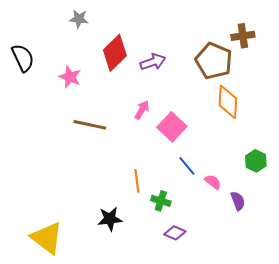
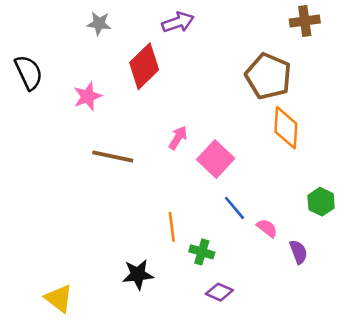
brown cross: (243, 36) -> (305, 21), moved
purple arrow: (153, 62) -> (178, 22), moved
pink star: (70, 77) -> (88, 96), turned 30
yellow triangle: (47, 238) -> (59, 298), size x0.7

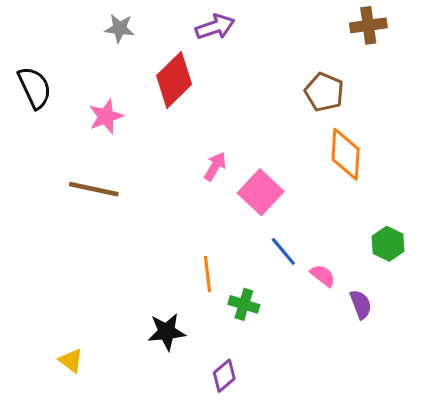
brown pentagon: (268, 76) -> (324, 92), size x0.7
brown line: (113, 157) -> (94, 189), moved
purple diamond: (219, 292) -> (224, 376), moved, turned -64
yellow triangle: (59, 298) -> (71, 361), size x0.7

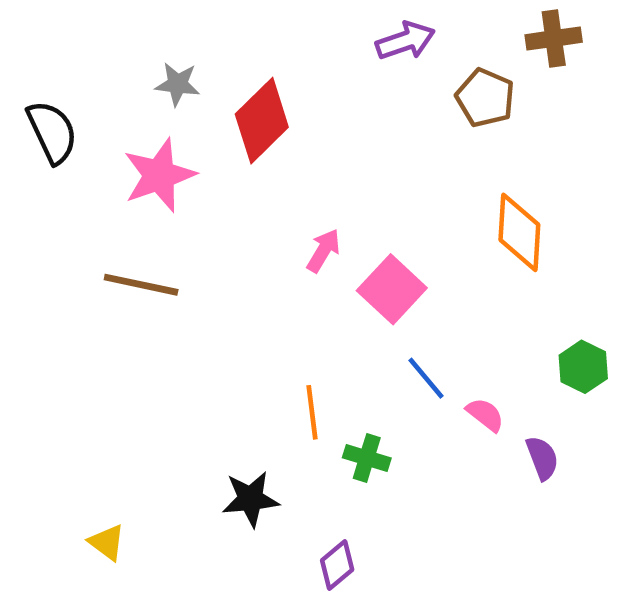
purple arrow: (215, 27) -> (405, 41), moved
gray star: (120, 28) -> (178, 84), moved
brown pentagon: (324, 92) -> (485, 98), moved
pink star: (106, 116) -> (159, 175), size x1.4

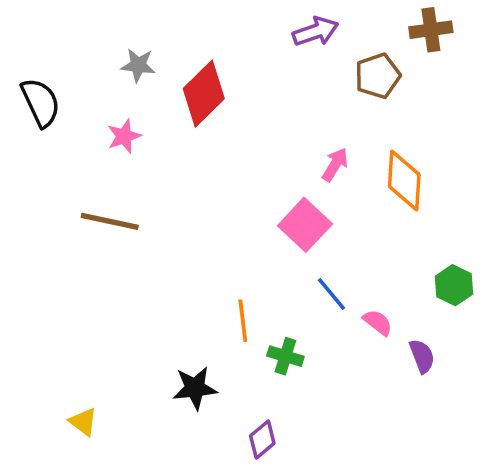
brown pentagon: (485, 98) -> (378, 76), turned 30
pink star: (159, 175) -> (124, 136), size x0.6
pink arrow: (323, 251) -> (335, 165), moved

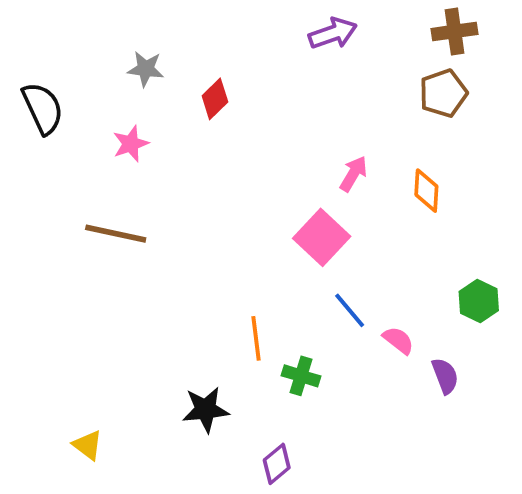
brown pentagon: (378, 76) -> (443, 93), moved
red diamond: (204, 94) -> (215, 99), size x0.6
orange diamond: (404, 181) -> (426, 191), size x0.7

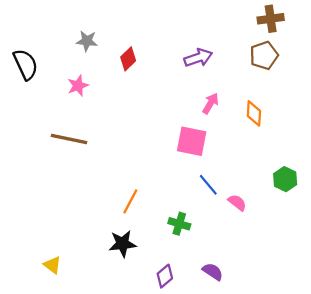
purple arrow: (333, 33) -> (198, 58), moved
pink square: (322, 237) -> (192, 141), turned -32
orange line: (256, 338) -> (130, 201), moved, turned 35
purple semicircle: (445, 376) -> (213, 272), moved, turned -35

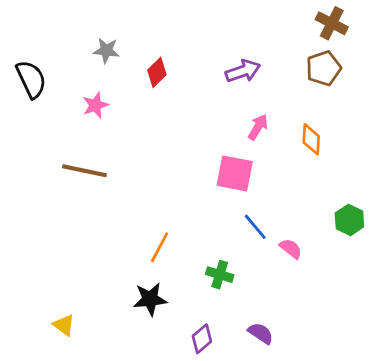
brown cross: (271, 19) -> (332, 23), turned 35

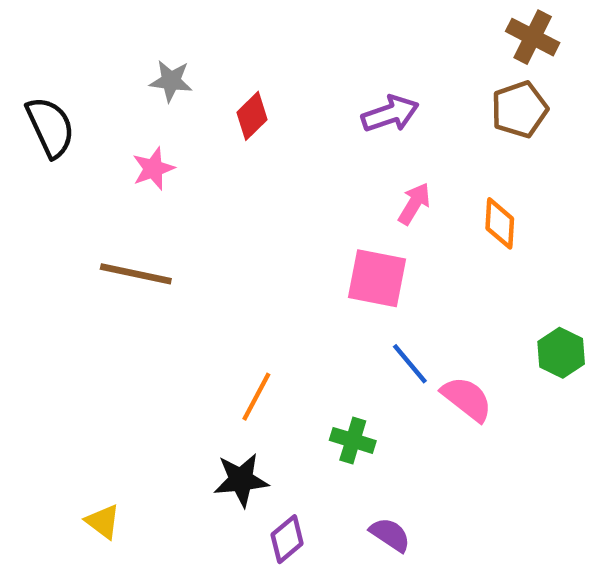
pink semicircle: (291, 249) -> (467, 399), size x1.4
purple semicircle: (261, 333) -> (390, 535), moved
purple diamond: (202, 339) -> (287, 539), moved

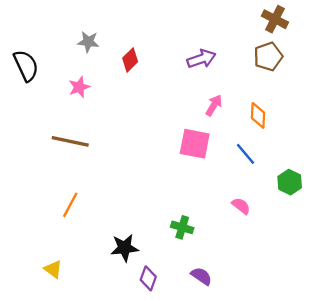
blue line: (410, 364) -> (246, 154), moved
orange line: (256, 397) -> (70, 205), moved
pink semicircle: (467, 399) -> (241, 206), size x0.7
purple diamond: (287, 539) -> (148, 278), turned -30

